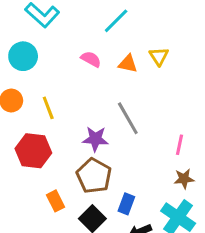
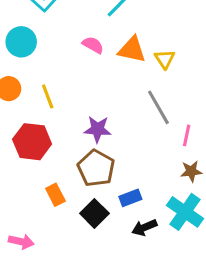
yellow triangle: (159, 56) -> (165, 59), moved
orange triangle: (128, 64) -> (132, 50), size x1.4
gray line: (128, 118) -> (158, 107), moved
blue rectangle: (126, 204) -> (130, 198), turned 48

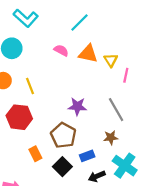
gray line: (158, 107) -> (116, 110), moved
purple star: (98, 129) -> (77, 106), moved
pink line: (187, 135) -> (126, 75), moved
brown star: (191, 171) -> (111, 138), moved

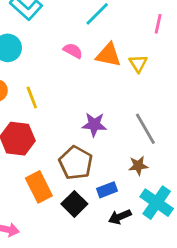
pink line: (126, 75) -> (158, 24), moved
orange rectangle: (35, 154) -> (39, 187), size x1.5

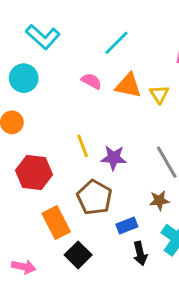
yellow line: (32, 98) -> (83, 146), moved
black square: (74, 204) -> (78, 255), moved
black arrow: (120, 217) -> (140, 254), turned -80

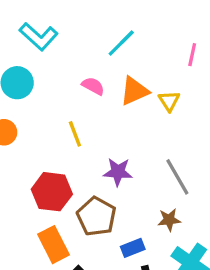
orange triangle: (128, 85) -> (134, 91), turned -36
yellow line: (83, 146) -> (75, 134), moved
red hexagon: (34, 172) -> (52, 192), moved

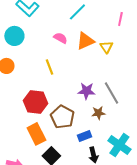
purple star: (118, 172) -> (86, 91), moved
brown star: (169, 220) -> (98, 113), moved

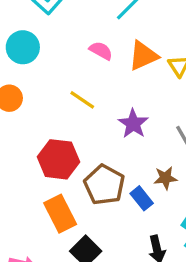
yellow line: (49, 67) -> (82, 100), turned -35
purple star: (86, 91) -> (133, 124), moved, turned 30
blue rectangle: (84, 136) -> (142, 198), moved, turned 72

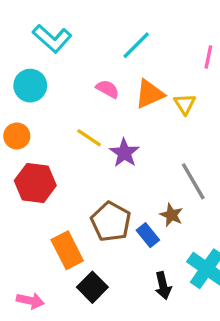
purple star: (133, 124) -> (124, 153), moved
red hexagon: (58, 159) -> (35, 183), moved
brown star: (165, 178) -> (171, 215), turned 30

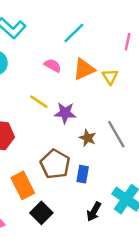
purple star: (124, 153) -> (65, 113), turned -30
brown star: (171, 215) -> (88, 138), moved
blue rectangle: (148, 235) -> (83, 174), turned 49
black arrow: (163, 286) -> (94, 212), turned 42

